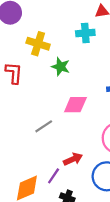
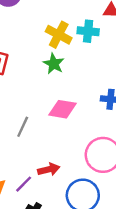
yellow cross: (38, 44) -> (59, 35), moved
gray line: (44, 126) -> (23, 127), turned -42

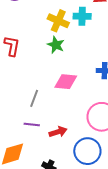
purple line: (24, 184) -> (32, 124), moved, turned 56

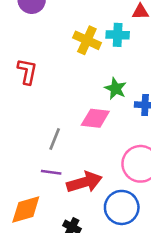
green star: (56, 45) -> (116, 89), moved
red arrow: (58, 132) -> (84, 182), size x1.5

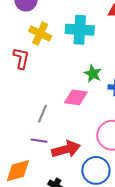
cyan cross: (118, 35) -> (80, 30), moved, size x1.5
yellow cross: (87, 40) -> (40, 33), moved

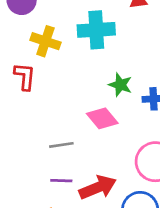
pink diamond: (76, 97) -> (102, 118), turned 50
gray line: (42, 114) -> (61, 145), turned 66

